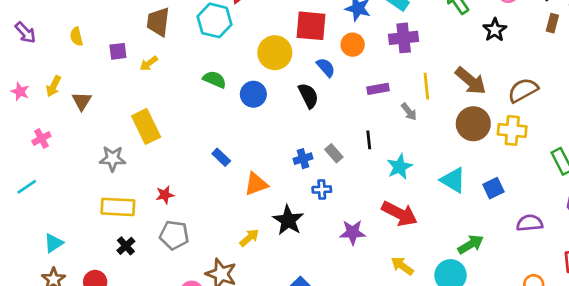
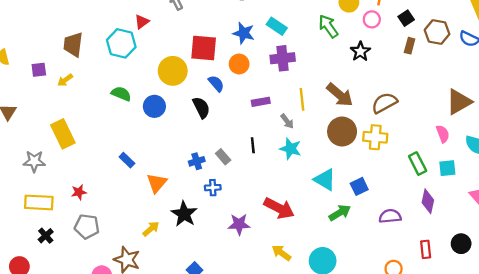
cyan star: (400, 167) -> (291, 149), moved, turned -30
orange triangle: (256, 184) -> (157, 183), turned -30
green arrow: (471, 244) -> (340, 213), moved

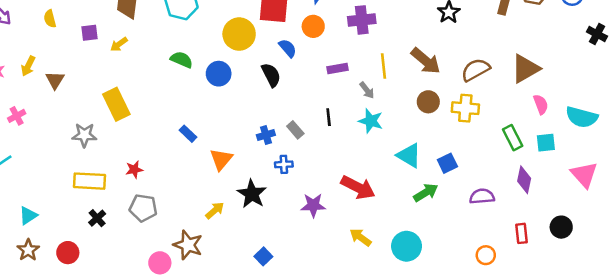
brown triangle: (459, 102) -> (525, 69), moved
brown circle: (342, 132) -> (428, 102), size x0.7

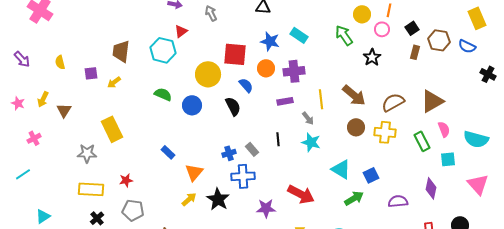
purple cross: (362, 20) -> (294, 71), moved
green rectangle: (513, 138) -> (422, 141), moved
blue cross: (284, 164) -> (243, 176), size x1.6
yellow arrow: (215, 210) -> (189, 199), moved

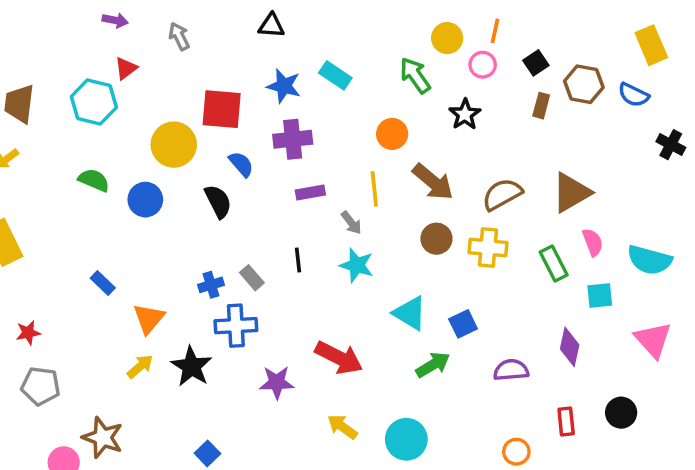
orange circle: (266, 68) -> (392, 134), moved
purple cross: (294, 71) -> (293, 139), moved

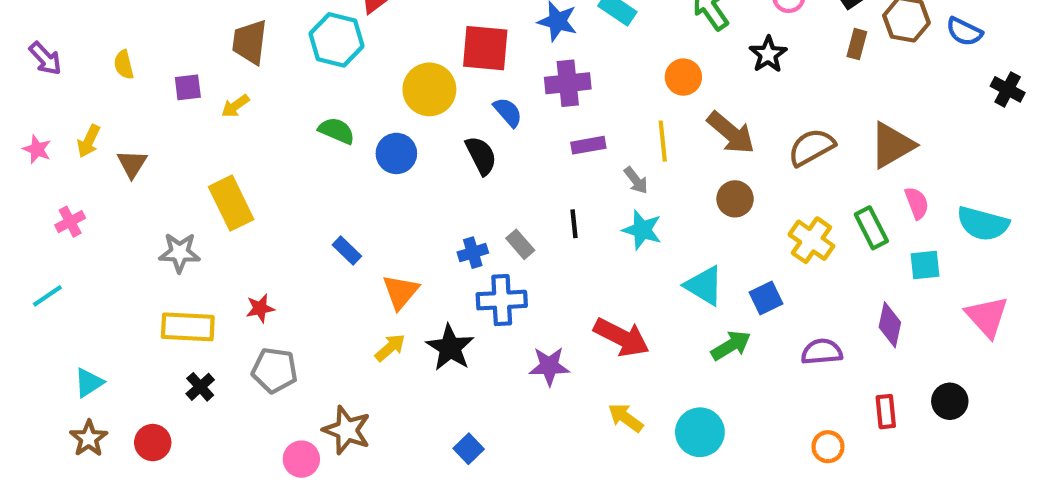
yellow cross: (488, 248) -> (811, 240), moved, turned 30

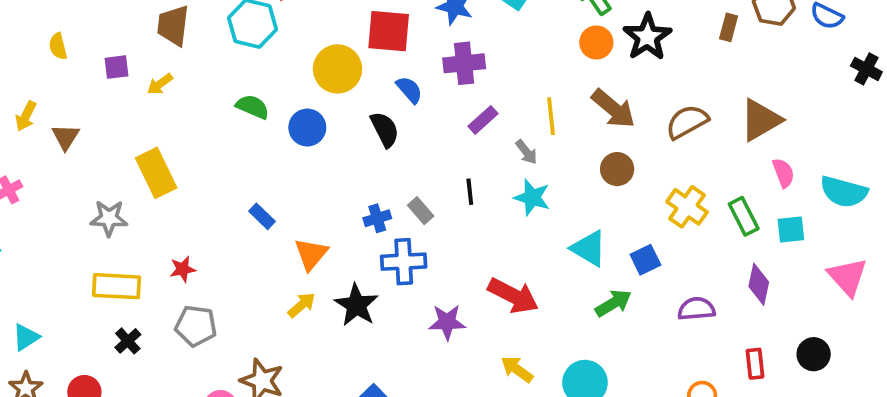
black star: (768, 54) -> (647, 37), size x1.4
orange circle: (683, 77) -> (596, 42), moved
purple rectangle: (588, 145) -> (483, 120), turned -32
green rectangle: (871, 228) -> (744, 216), moved

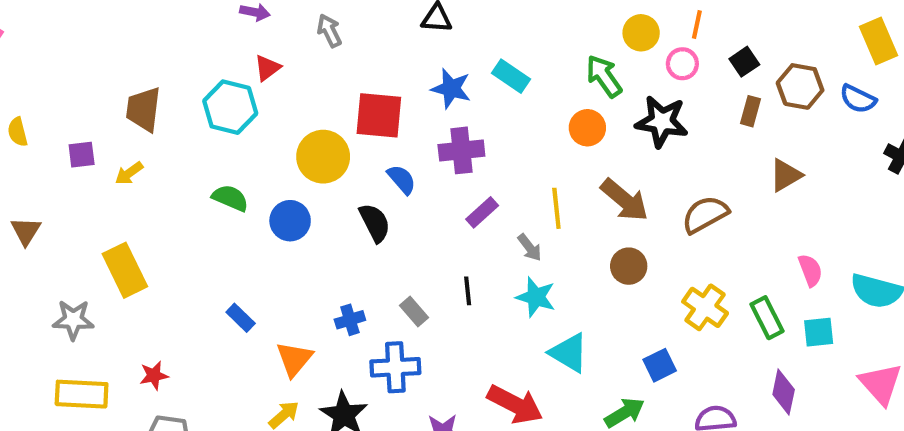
black star: (647, 37) -> (662, 122), turned -30
orange circle: (596, 42) -> (587, 128), moved
brown triangle: (761, 120) -> (786, 175), moved, size x0.7
blue cross: (377, 218) -> (350, 320), moved
cyan triangle: (589, 248) -> (569, 353), moved

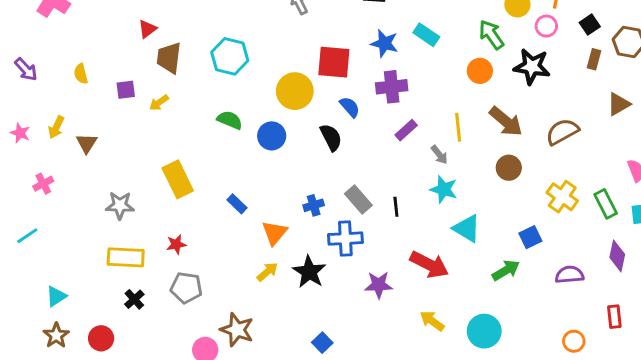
red triangle: (267, 68) -> (147, 29), moved
yellow rectangle: (125, 270) -> (178, 179), moved
black line: (468, 291) -> (396, 207), moved
gray rectangle: (414, 312) -> (358, 200), size x1.4

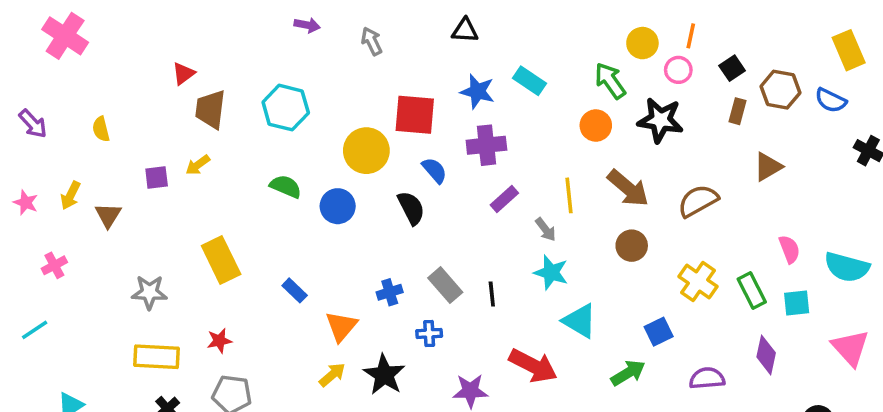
purple square: (126, 90) -> (157, 177), moved
blue cross: (345, 239) -> (429, 333), size x0.6

